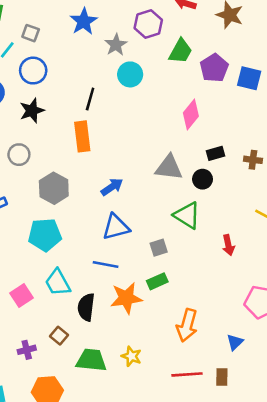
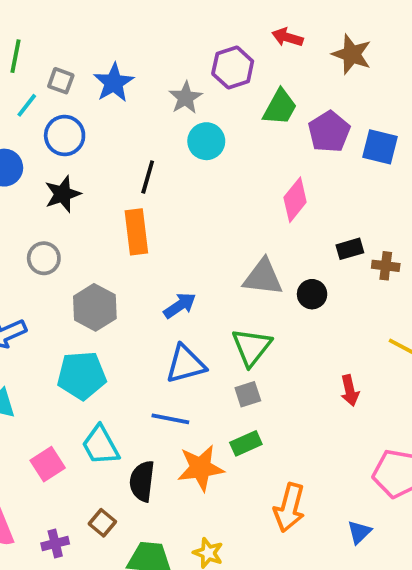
blue star: (84, 21) -> (114, 83), moved
black rectangle: (215, 153) -> (350, 249), moved
green triangle: (187, 215) -> (252, 347), moved, turned 36

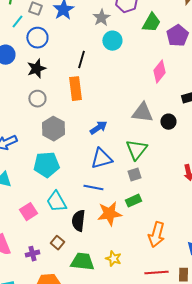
gray circle: (44, 258) -> (37, 99), moved

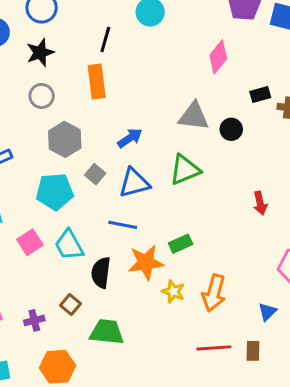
green triangle: (136, 150) -> (185, 170), turned 30
gray square: (134, 175) -> (95, 174), moved, turned -32
pink square: (28, 212) -> (30, 242), moved
yellow star: (113, 259) -> (173, 291), moved

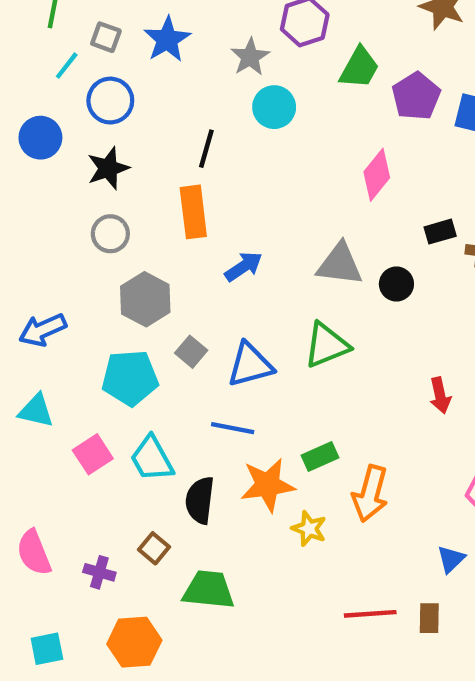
blue arrow: (130, 138) -> (244, 267), moved
orange arrow: (214, 293) -> (370, 494), moved
purple cross: (34, 320) -> (99, 572), turned 30

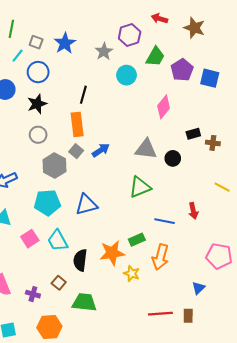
cyan circle: (274, 107) -> (126, 75), moved
gray square: (191, 352) -> (76, 151), moved
blue triangle: (250, 365) -> (86, 205), moved
blue line: (233, 428) -> (165, 221), moved

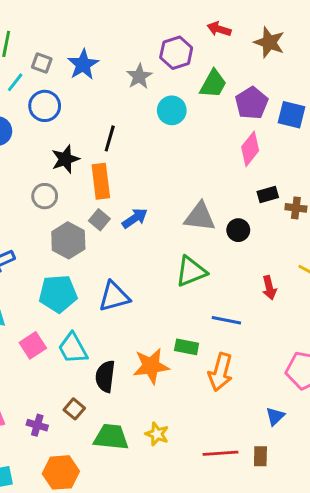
black star: (37, 104) -> (65, 159), moved
pink diamond: (164, 107) -> (250, 149), moved
red arrow: (193, 211) -> (269, 288), moved
green rectangle: (137, 240) -> (187, 347), turned 35
yellow star: (132, 274) -> (157, 434), moved

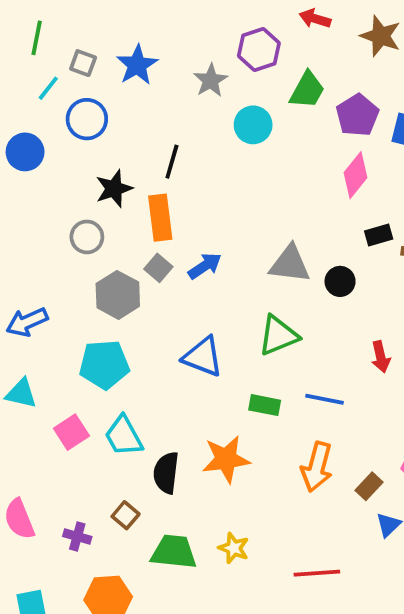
blue triangle: (114, 297) -> (203, 357), moved, turned 36
green rectangle: (187, 347) -> (265, 405), moved
brown rectangle: (260, 456) -> (369, 486), moved, turned 42

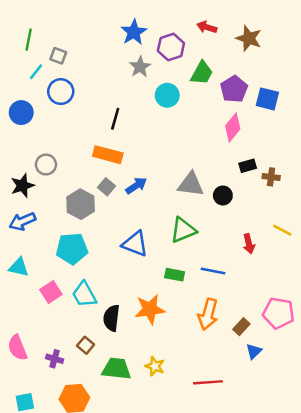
blue star: (137, 65) -> (134, 32), moved
black star: (114, 189) -> (22, 186), moved
orange rectangle: (160, 218) -> (108, 155), turned -68
gray circle: (87, 237) -> (46, 165), moved

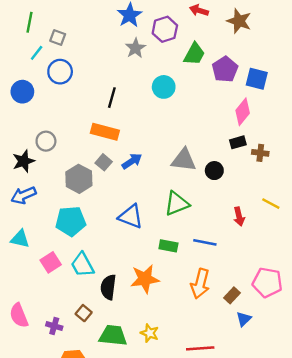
cyan circle: (167, 95) -> (164, 87), moved
pink diamond: (233, 127) -> (243, 112), moved

